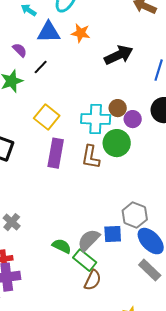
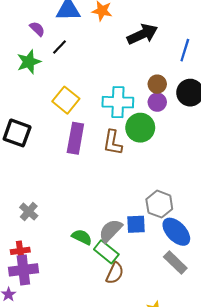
brown circle: (118, 108) -> (157, 84), moved

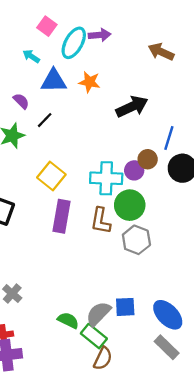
blue line: (185, 50) -> (169, 138), moved
purple circle: (157, 102) -> (134, 170), moved
gray hexagon: (159, 204) -> (136, 240), moved

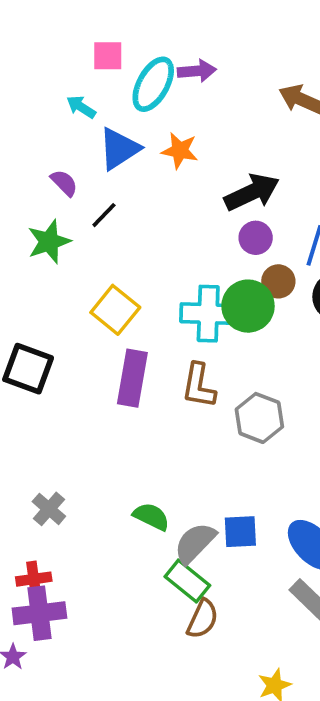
pink square: (47, 26) -> (108, 56), turned -36
blue triangle: (54, 81) -> (119, 149), turned -32
purple circle: (134, 170) -> (256, 238), moved
green circle: (130, 205) -> (248, 306), moved
green semicircle: (68, 320) -> (151, 517), moved

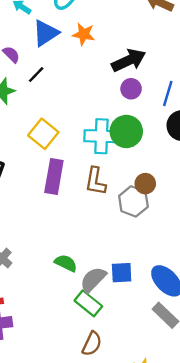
brown circle: (278, 281) -> (145, 184), moved
brown semicircle: (203, 619) -> (92, 344), moved

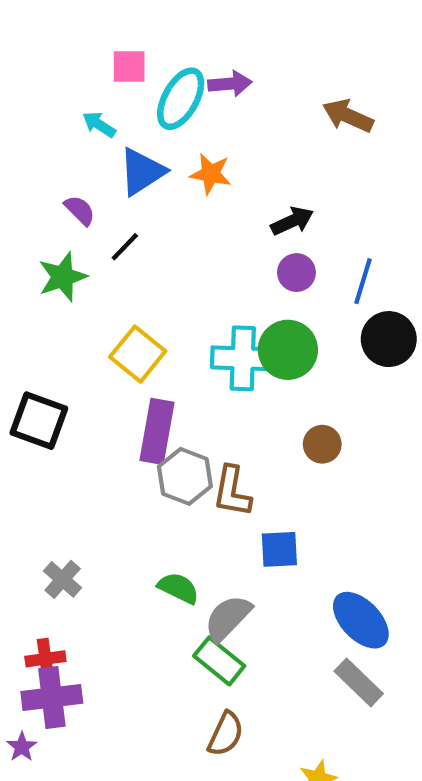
black arrow: (129, 60) -> (292, 221), size x0.7
brown L-shape: (95, 181) -> (232, 491), moved
gray hexagon: (133, 201) -> (185, 476), moved
blue square: (122, 273) -> (279, 549), moved

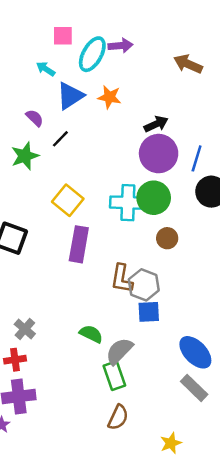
purple circle: (296, 273) -> (159, 154), size x1.8
brown circle: (322, 444) -> (167, 238), moved
gray hexagon: (185, 476) -> (144, 285), moved
red cross: (45, 659) -> (15, 360), moved
green rectangle: (219, 661) -> (114, 376), turned 32

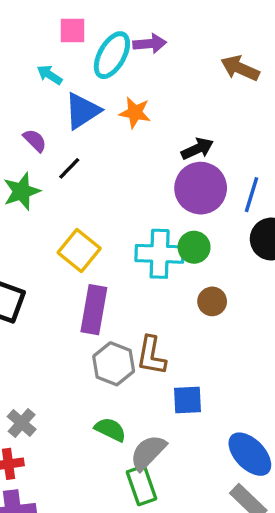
green circle: (154, 198) -> (194, 247), size x0.7
gray hexagon: (144, 285) -> (114, 364), moved

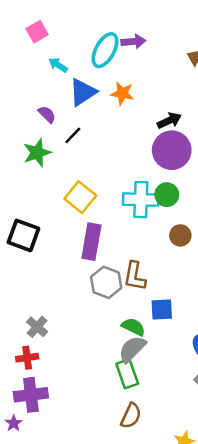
pink square: (73, 30) -> (37, 32), moved, turned -30
green semicircle: (110, 429) -> (133, 327), moved

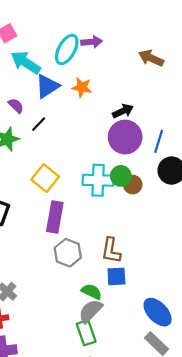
cyan arrow: (58, 65) -> (26, 62), size x1.8
brown circle: (180, 235) -> (133, 185), moved
brown L-shape: (135, 276) -> (111, 251), moved

